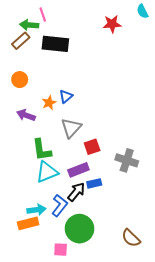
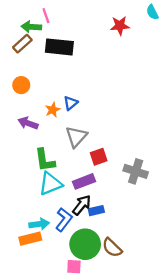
blue rectangle: (94, 183) -> (96, 211), moved
brown semicircle: (131, 238) -> (112, 248), moved
pink square: (61, 250) -> (74, 267), moved

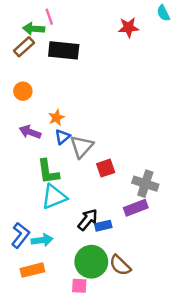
blue triangle: (71, 103) -> (62, 137), moved
purple rectangle: (84, 181) -> (136, 208), moved
blue L-shape: (64, 220) -> (20, 235), moved
orange rectangle: (30, 239) -> (32, 270), moved

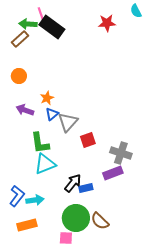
black rectangle: (64, 50) -> (52, 27), moved, turned 30

